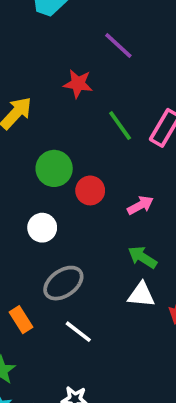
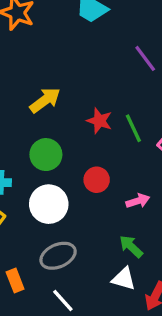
red star: (78, 84) -> (99, 121), moved
green circle: (54, 168) -> (46, 155), moved
white circle: (42, 228) -> (49, 204), size x1.5

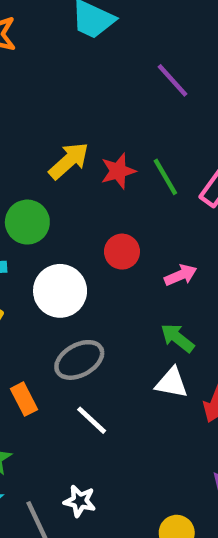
yellow arrow: (45, 100) -> (69, 161), moved
red star: (99, 121) -> (118, 171), turned -30
green circle: (46, 155) -> (27, 222), moved

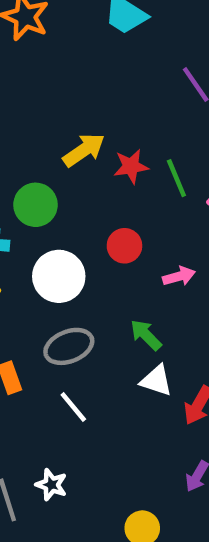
green arrow: (177, 338) -> (146, 335), moved

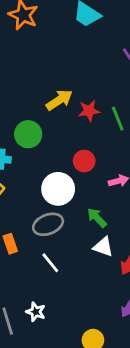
white circle: (59, 276) -> (58, 189), moved

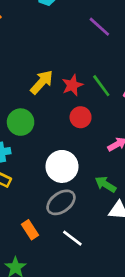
red circle: (84, 161) -> (81, 117), moved

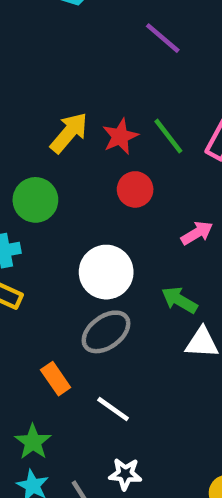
white line: (72, 238) -> (113, 409), moved

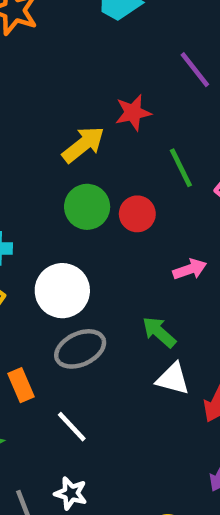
red star: (120, 136) -> (133, 113), moved
green circle: (35, 200) -> (87, 207), moved
white circle: (106, 272) -> (62, 291), moved

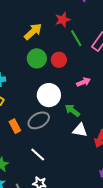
red star: (133, 113) -> (63, 20), moved
white circle: (62, 291) -> (49, 95), moved
orange rectangle: (21, 385) -> (15, 126), moved

